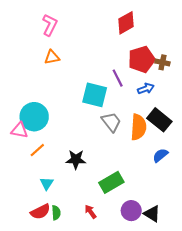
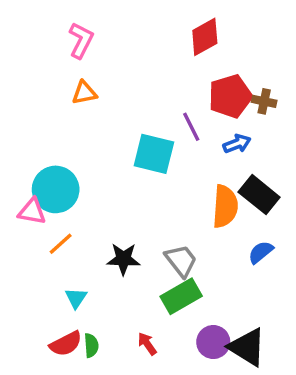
gray trapezoid: (111, 122) -> (181, 261), moved
black triangle: (152, 214) -> (247, 347), size x1.4

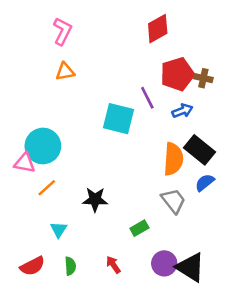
blue semicircle: (261, 252) -> (205, 183), moved
gray trapezoid: (181, 261) -> (173, 201), moved
green rectangle: (181, 296) -> (139, 228), size x0.6
red semicircle: (66, 344) -> (32, 266), moved

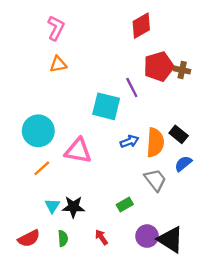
blue arrow: (182, 111) -> (129, 141), moved
black rectangle: (199, 150) -> (179, 134), size x0.7
pink triangle: (25, 163) -> (78, 151), moved, size x1.4
black star: (95, 199) -> (73, 207), moved

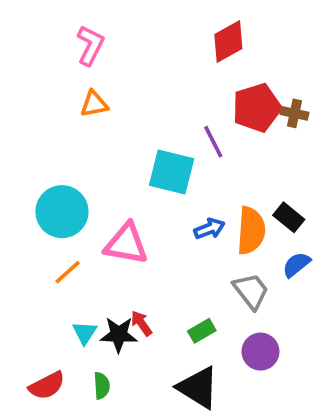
purple circle: (147, 236) -> (260, 352), moved
red arrow: (101, 237) -> (141, 323), moved
black triangle: (170, 240) -> (198, 387), moved

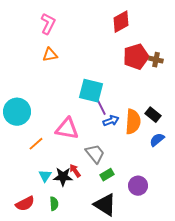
purple line: (213, 142) -> (101, 107), moved
cyan circle: (62, 212) -> (17, 112), moved
gray trapezoid: (251, 291) -> (95, 154), moved

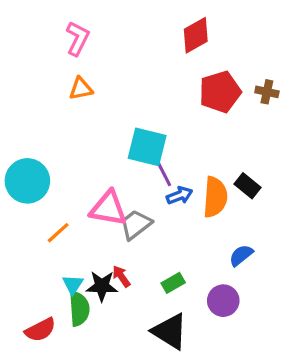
brown cross: (156, 60) -> (267, 92), moved
blue semicircle: (157, 140) -> (241, 255), moved
gray trapezoid: (95, 154) -> (136, 225), moved, turned -90
green semicircle: (54, 204) -> (79, 309), moved, size x1.5

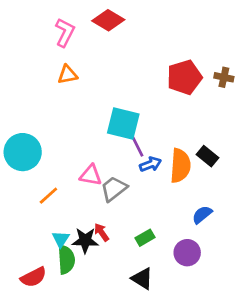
red diamond: (196, 35) -> (108, 20), moved, turned 60
pink triangle: (108, 208) -> (91, 175), size x0.7
black triangle: (170, 331) -> (142, 279), size x0.7

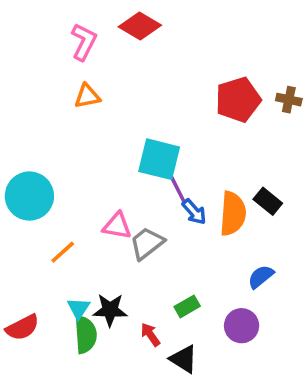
blue arrow: (150, 164) -> (194, 212), turned 70
red arrow: (102, 232) -> (150, 334), moved
red semicircle: (34, 277) -> (22, 327), moved

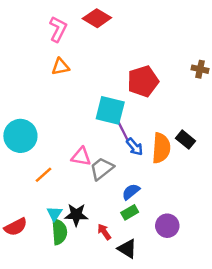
red pentagon: (238, 100) -> (143, 81), moved
blue semicircle: (261, 277) -> (131, 192), moved

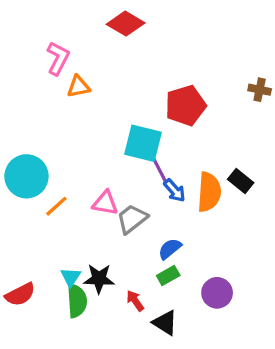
pink L-shape: (58, 29) -> (58, 58), moved
orange line: (44, 175) -> (56, 206), moved

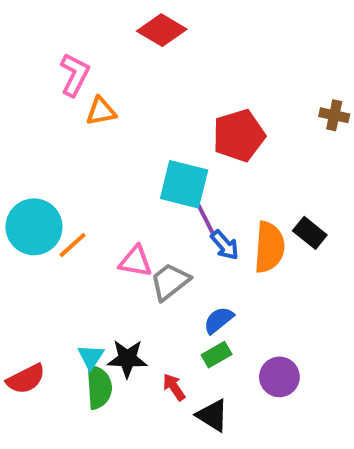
orange line: (56, 206) -> (73, 245), moved

